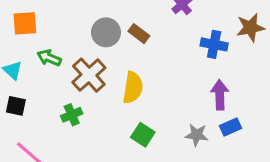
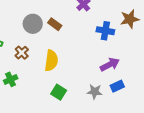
brown cross: (89, 75) -> (22, 53), size x0.6
purple arrow: (220, 95) -> (110, 65), turned 66

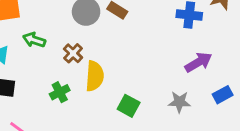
yellow semicircle: (51, 61) -> (95, 76), moved
blue rectangle: (117, 86) -> (223, 95), moved

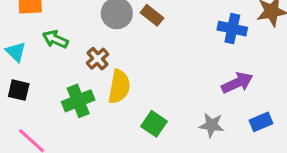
green cross: (60, 92) -> (78, 101), size x1.4

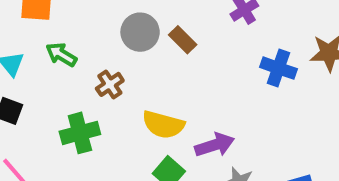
purple arrow: (237, 83) -> (215, 145), moved
yellow semicircle: (119, 87) -> (163, 125), moved, turned 88

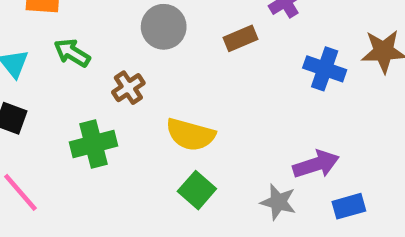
brown rectangle: (183, 40) -> (240, 38), moved, turned -68
purple arrow: (215, 145) -> (316, 164), moved

